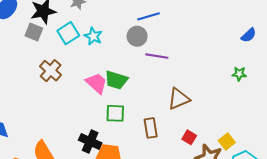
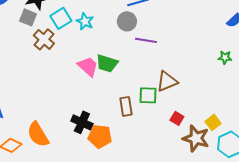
brown cross: (51, 71) -> (44, 39), moved
green square: (115, 113) -> (148, 95), moved
brown rectangle: (151, 128) -> (126, 106), moved

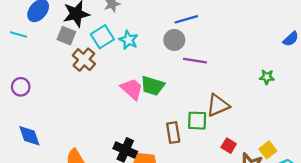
green star: (225, 57) -> (267, 77), moved

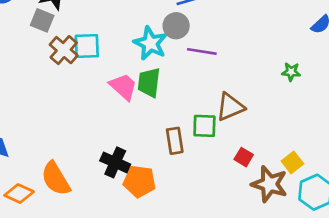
cyan square: (102, 37) -> (87, 46), moved, turned 30
cyan star: (129, 40) -> (150, 43), moved, size x1.4
green trapezoid: (152, 86) -> (149, 83), turned 80

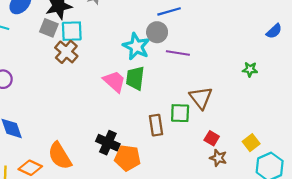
cyan square: (87, 46) -> (72, 31), moved
brown triangle: (230, 107) -> (201, 98), turned -45
brown star: (269, 184) -> (218, 158), moved, size x0.6

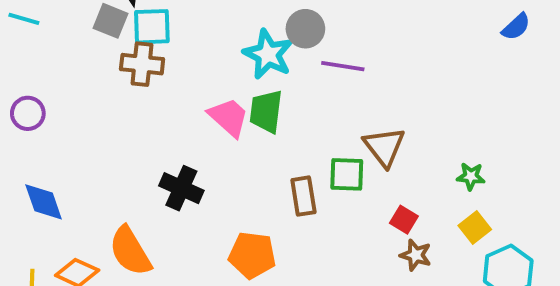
brown cross: (66, 52) -> (142, 64), turned -35
green star: (250, 69) -> (471, 176), moved
black cross: (108, 143) -> (181, 188), moved

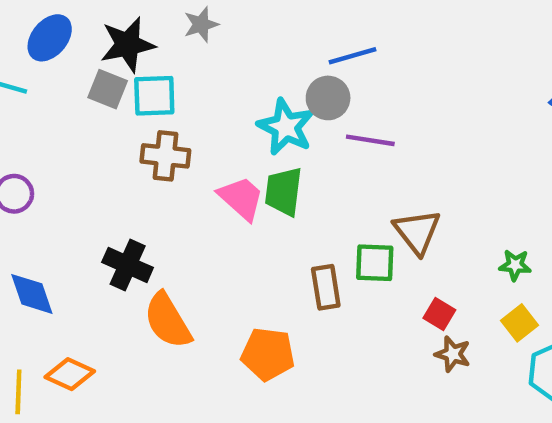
brown cross: (142, 64) -> (165, 156), moved
black cross: (181, 188) -> (128, 265), moved
orange semicircle: (130, 251) -> (168, 321), moved

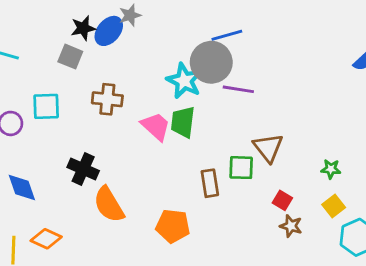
blue ellipse: (50, 38) -> (109, 31), moved
black star: (128, 45) -> (83, 28), size x0.7
cyan square: (154, 96) -> (46, 106), moved
gray circle: (328, 98) -> (211, 62), size x1.5

